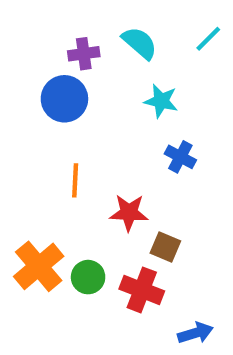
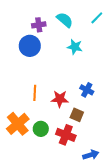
blue cross: (180, 157) -> (87, 90), moved
orange line: (75, 180) -> (35, 93), moved

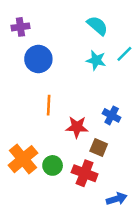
cyan line: (97, 18) -> (124, 54), moved
cyan semicircle: (65, 20) -> (97, 26), moved
purple cross: (39, 25) -> (20, 27), moved
orange line: (35, 93) -> (49, 105), moved

